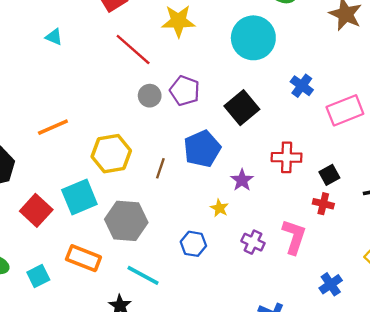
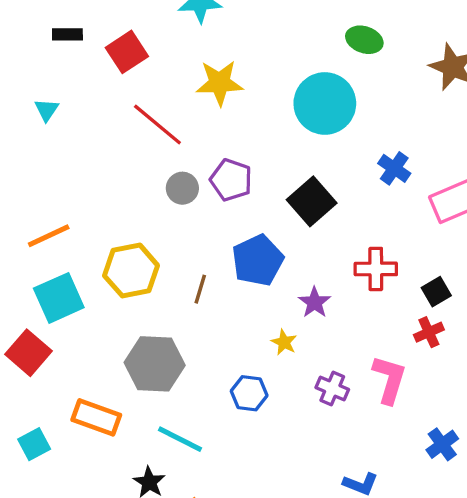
cyan triangle: (54, 37) -> (47, 110), turned 42
cyan square: (79, 197) -> (59, 298), moved
red cross: (323, 204) -> (429, 332), turned -36

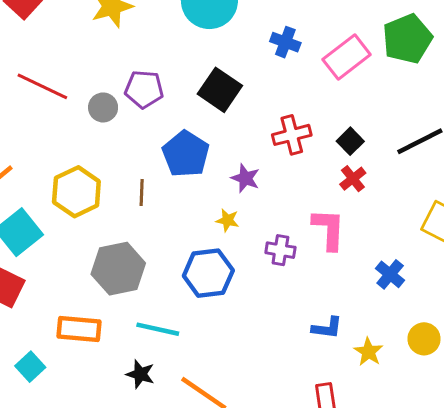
red line: (157, 124) -> (42, 86), moved
blue hexagon: (249, 393) -> (208, 273), size x1.5

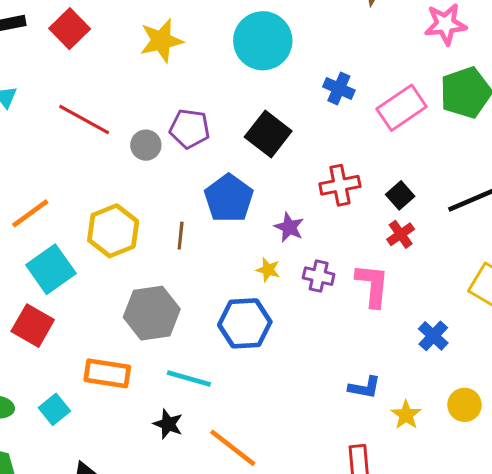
purple cross: (280, 250) -> (319, 276), moved

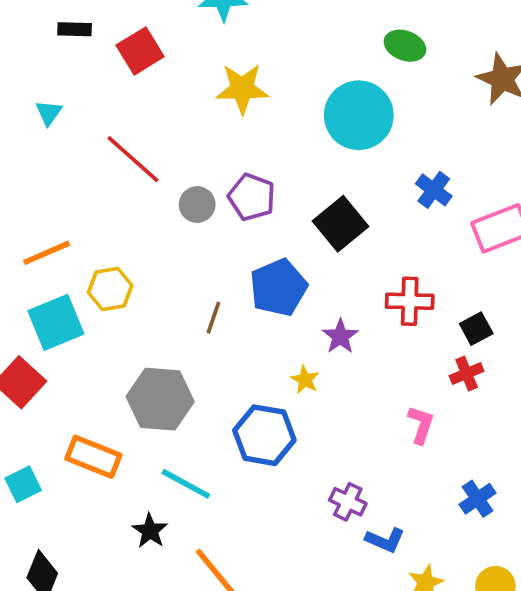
yellow hexagon: (113, 231) -> (110, 289), moved, size x0.7
purple cross: (319, 276) -> (348, 502), moved
pink L-shape: (372, 285) -> (421, 425), size x0.7

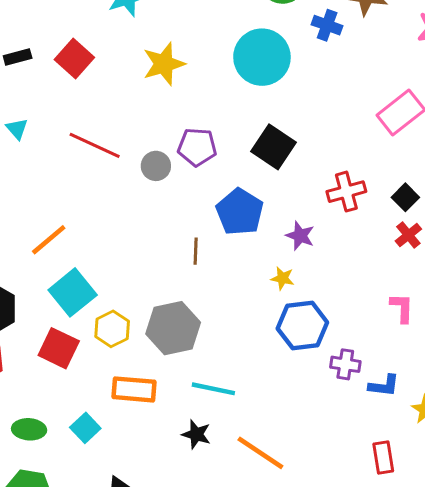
blue cross: (434, 190) -> (327, 25), moved
yellow hexagon: (110, 289) -> (112, 329), moved
pink L-shape: (421, 425) -> (402, 308), moved
blue hexagon: (264, 435) -> (302, 325), moved

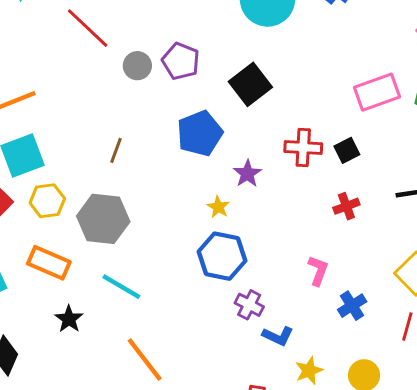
black square: (405, 197) -> (347, 150), moved
brown line: (196, 251) -> (116, 150), moved
black star: (196, 434) -> (69, 319), moved

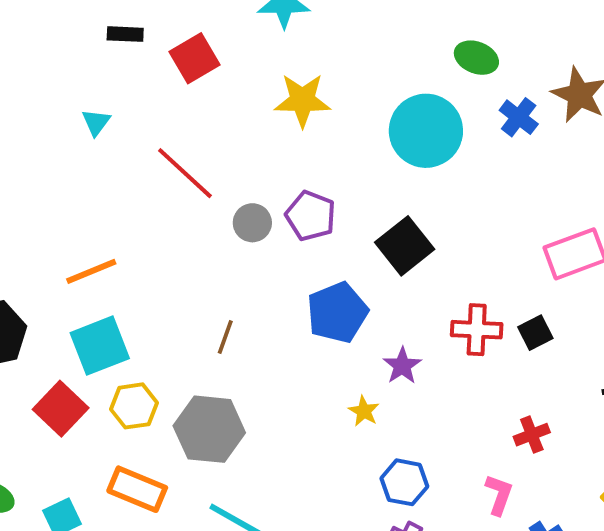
red cross: (346, 206) -> (532, 435), moved
blue hexagon: (222, 256) -> (404, 482), moved, size x0.7

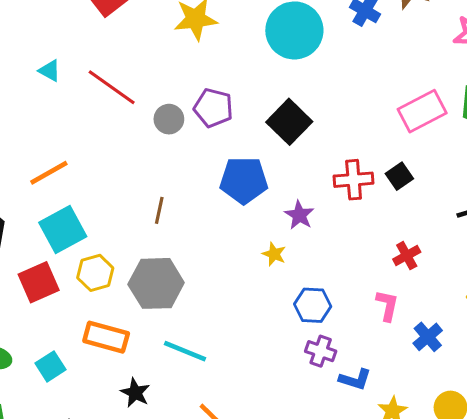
cyan triangle: (96, 122) -> (50, 71), moved, turned -30
blue pentagon: (337, 313) -> (244, 180), turned 30
red square: (61, 409) -> (39, 282), turned 30

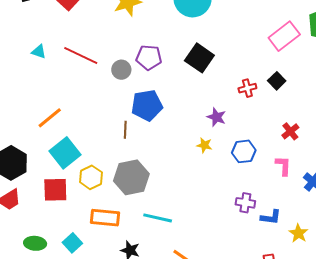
blue pentagon: (244, 180) -> (147, 105), moved
red cross: (354, 180) -> (247, 88), size x0.7
red square: (39, 282) -> (55, 190), turned 32
blue hexagon: (313, 305) -> (244, 151), moved

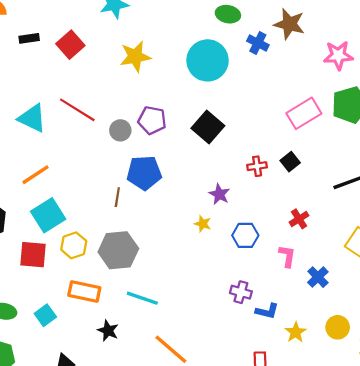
cyan triangle: (39, 52) -> (32, 118), moved, size x1.8

